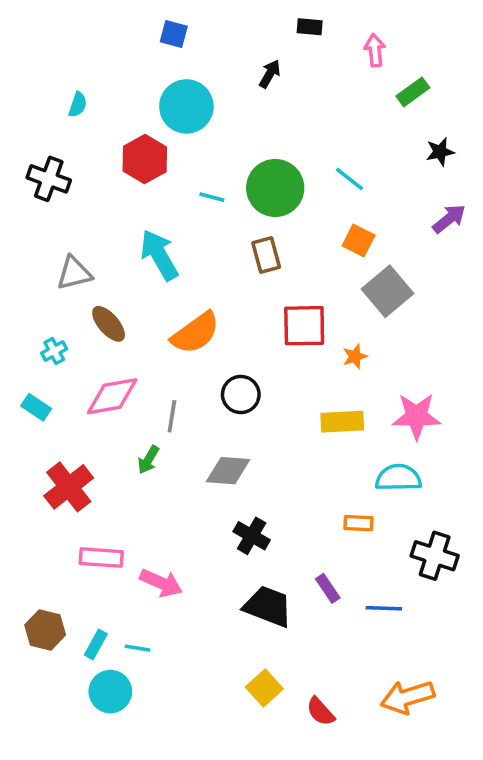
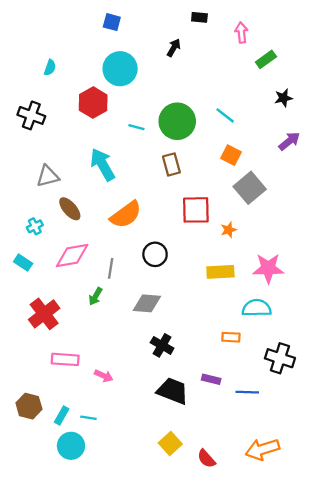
pink arrow: (161, 583) -> (104, 376), size x0.7
purple rectangle: (328, 588) -> (211, 379), turned -42

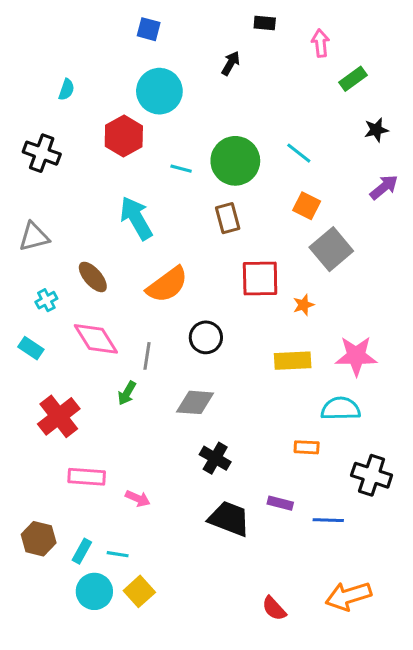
gray triangle: (48, 176) -> (34, 237), moved
pink diamond: (72, 256) -> (96, 339), turned 68
yellow square: (170, 443) -> (139, 591), moved

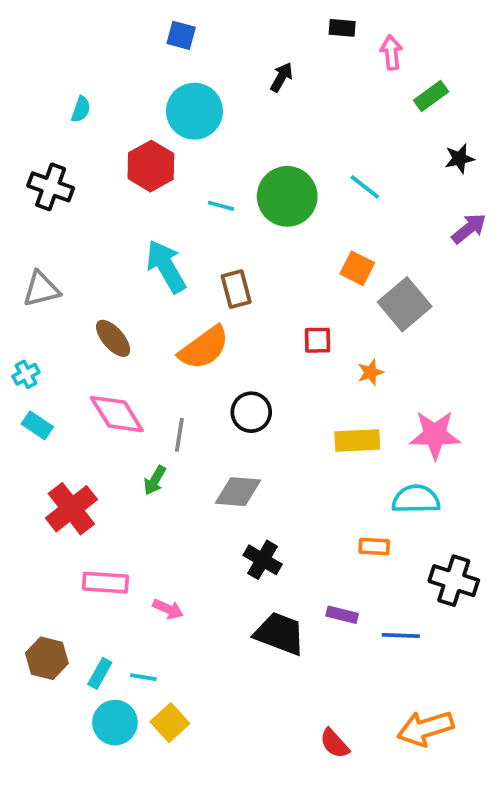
black rectangle: (265, 23) -> (342, 28), moved
orange square: (307, 206) -> (357, 268), moved
brown rectangle: (228, 218) -> (236, 289), moved
red square: (260, 279) -> (317, 340), size x0.6
cyan cross: (46, 300) -> (26, 374), moved

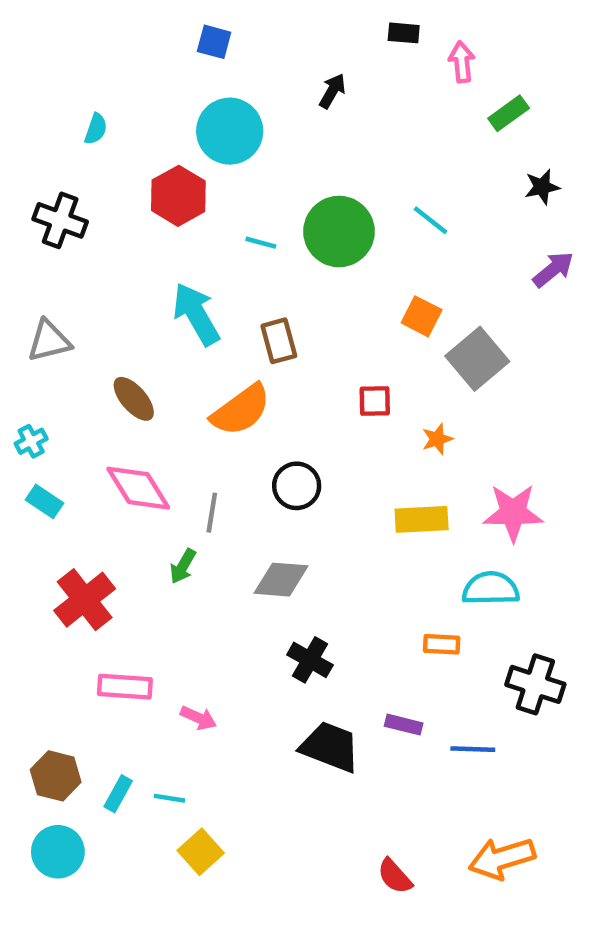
cyan circle: (115, 723) -> (58, 852), moved

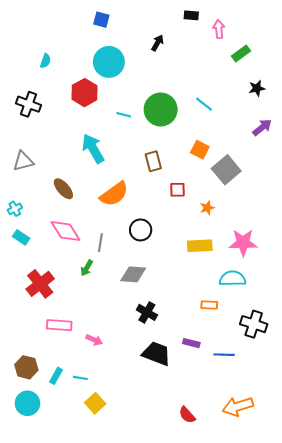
brown rectangle: (279, 341) -> (153, 161), moved

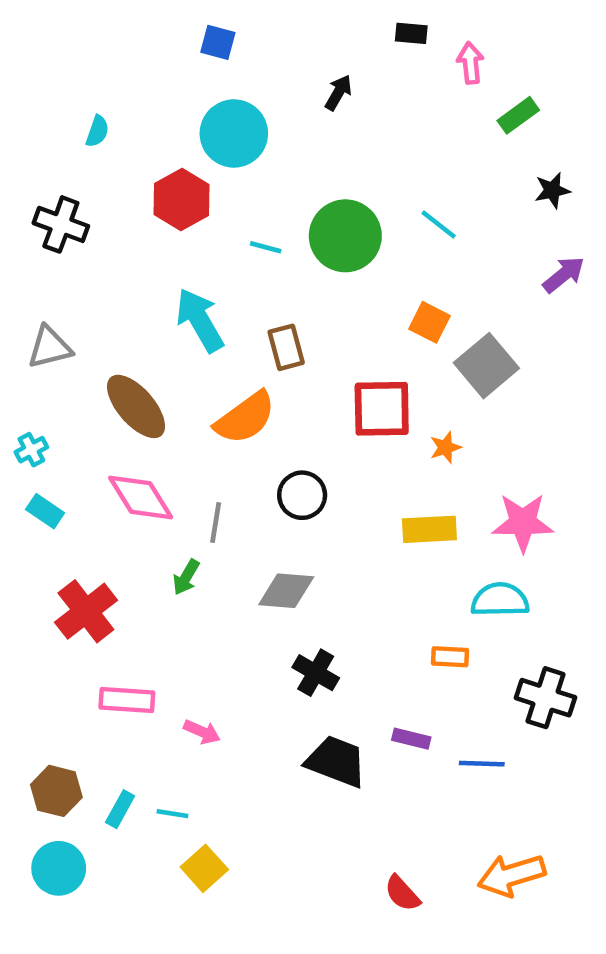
brown rectangle: (153, 161) -> (286, 347), moved
brown ellipse: (63, 189) -> (136, 406), size x1.4
red square: (178, 190) -> (382, 409), size x1.8

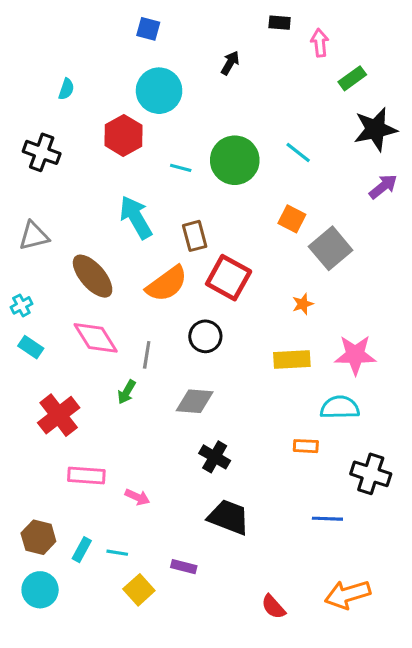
black star: (552, 190) -> (375, 129), size x1.8
red square: (382, 409) -> (229, 278), moved, turned 30
purple rectangle: (411, 739) -> (184, 567), moved

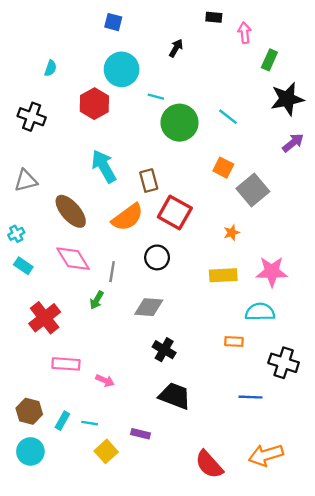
green rectangle: (352, 78) -> (269, 60), turned -30
cyan line: (181, 168) -> (156, 97), moved
red semicircle: (273, 607) -> (209, 464), size x1.5

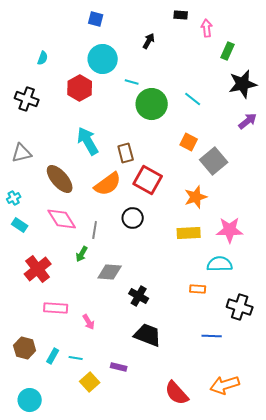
orange star: (232, 233) -> (196, 197), size x1.6
gray diamond: (149, 307) -> (110, 272), moved
pink arrow: (105, 380) -> (89, 322), turned 35
cyan circle: (30, 451) -> (30, 400), moved

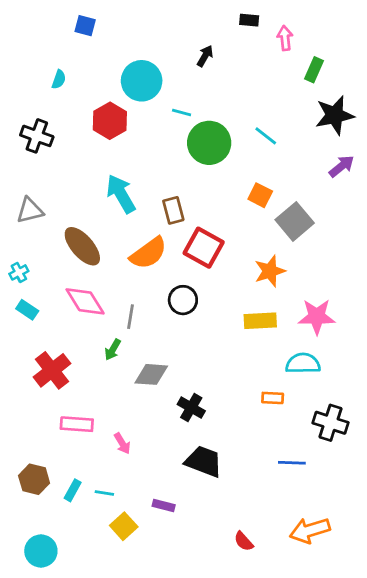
blue square: (96, 19) -> (85, 26), moved
red semicircle: (177, 393) -> (244, 541), size x0.6

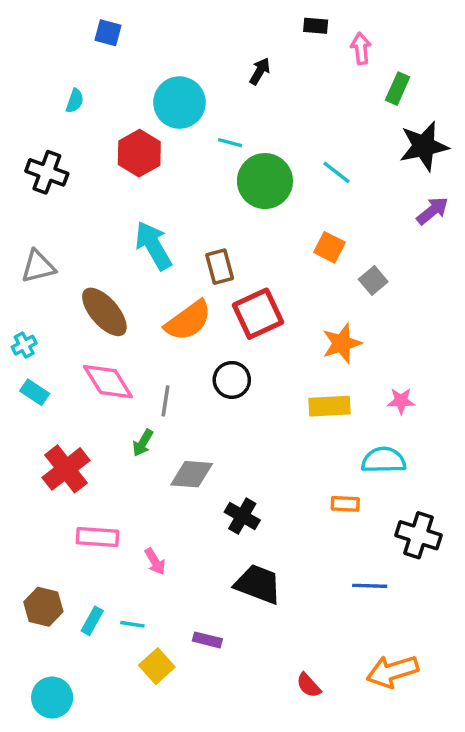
gray square: (295, 221) -> (373, 280), size x0.6
red square: (204, 248) -> (258, 314), turned 36
pink star: (317, 317) -> (401, 401), size x0.6

